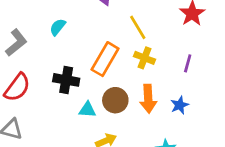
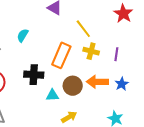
purple line: (188, 63) -> (116, 54), moved
orange arrow: (148, 99) -> (97, 82), turned 100

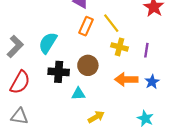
cyan semicircle: (23, 35) -> (48, 43), moved, size x1.5
orange rectangle: (61, 55) -> (86, 26), moved, size x0.7
brown circle: (73, 86) -> (88, 65), moved

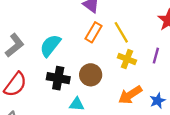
purple line: (146, 50) -> (156, 56), moved
orange arrow: (126, 79) -> (130, 95), turned -40

